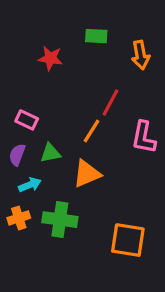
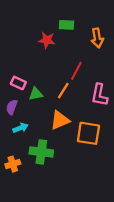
red star: (50, 58) -> (47, 40), moved
green triangle: (50, 153) -> (36, 94), moved
orange cross: (19, 218) -> (13, 164), moved
orange square: (128, 240) -> (88, 133), moved

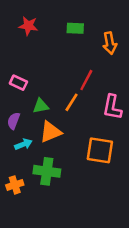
red star: (47, 40) -> (28, 26), moved
pink rectangle: (18, 83) -> (18, 83), moved
orange triangle: (60, 120) -> (51, 132), moved

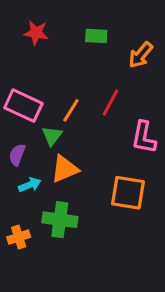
orange arrow: (110, 43) -> (141, 55), turned 50
pink rectangle: (18, 83) -> (23, 106), size x1.6
orange line: (72, 102) -> (71, 110), moved
green triangle: (41, 106) -> (52, 136), turned -42

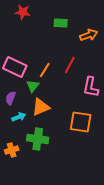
red star: (36, 33) -> (23, 12), moved
orange arrow: (141, 55) -> (89, 35), turned -150

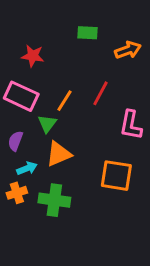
red star: (23, 12) -> (33, 56), moved
orange cross: (12, 150) -> (17, 193), moved

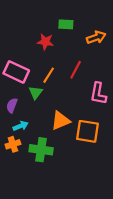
red star: (33, 56) -> (45, 42), moved
orange triangle: (59, 154) -> (60, 121), moved

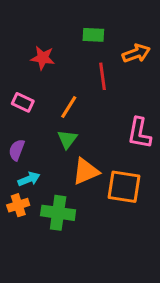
red star: (45, 42) -> (43, 58), moved
red line: (76, 70) -> (103, 76), moved, turned -36
pink rectangle: (16, 72) -> (23, 102), size x0.6
green triangle: (36, 92) -> (67, 139), moved

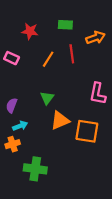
red star: (43, 58) -> (30, 31), moved
pink rectangle: (23, 102) -> (12, 58), moved
orange line: (69, 107) -> (48, 59), moved
green cross: (58, 213) -> (35, 169), moved

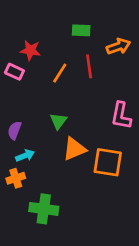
red star: (30, 31) -> (30, 50), moved

